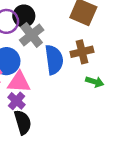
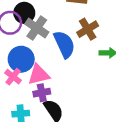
purple cross: (16, 101) -> (42, 93), turned -35

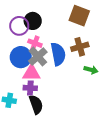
gray cross: (37, 28) -> (38, 56), moved
pink cross: (13, 77) -> (35, 43), moved, turned -32

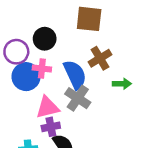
black circle: (33, 21) -> (45, 39), moved
gray cross: (38, 56) -> (78, 98), moved
blue circle: (21, 57) -> (26, 77), moved

